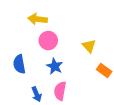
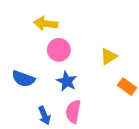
yellow triangle: (89, 46) -> (109, 56), turned 40
blue semicircle: (19, 64) -> (23, 79), turned -60

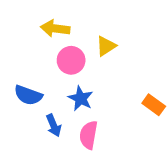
yellow triangle: (109, 56) -> (106, 46), moved
blue arrow: (44, 115) -> (54, 125), moved

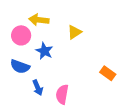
pink circle: (71, 60) -> (21, 35), moved
blue star: (81, 98) -> (44, 51), moved

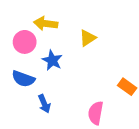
pink semicircle: (62, 94) -> (96, 113), moved

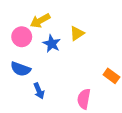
yellow arrow: (46, 24) -> (40, 21), turned -36
blue star: (52, 60) -> (52, 44), moved

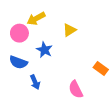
blue star: (52, 44) -> (44, 50), moved
pink semicircle: (84, 99) -> (76, 89), turned -36

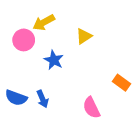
blue semicircle: (18, 62) -> (16, 98), moved

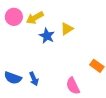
pink circle: (24, 40) -> (14, 17), moved
blue star: (54, 60) -> (47, 36), moved

